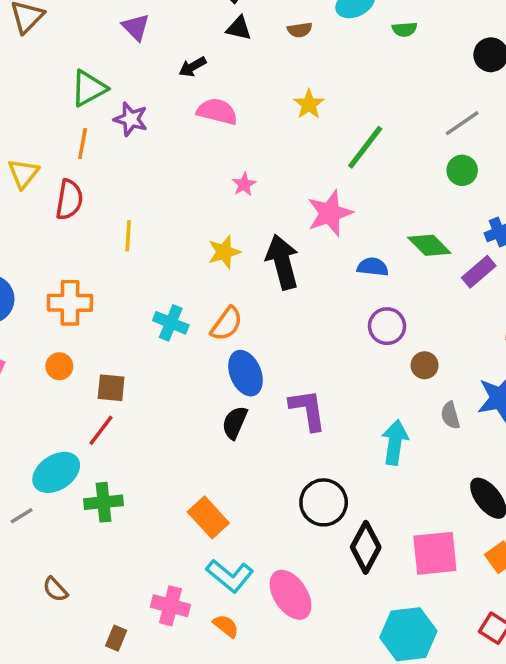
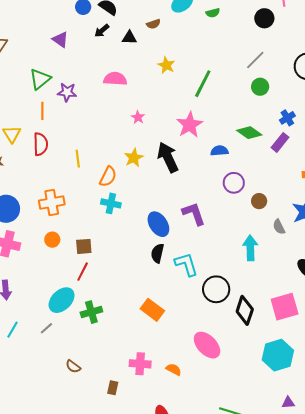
black triangle: (239, 28) -> (129, 38), moved
black arrow: (193, 67) -> (102, 31), moved
orange semicircle: (227, 324) -> (108, 177), moved
purple L-shape: (308, 410) -> (194, 214), moved
cyan L-shape: (230, 576) -> (186, 264), moved, turned -136

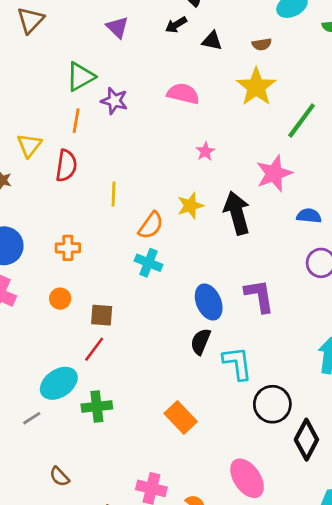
brown semicircle: (153, 24) -> (262, 44), moved
yellow star: (166, 65) -> (256, 87), size x1.6
orange cross: (52, 203) -> (68, 248), size x0.7

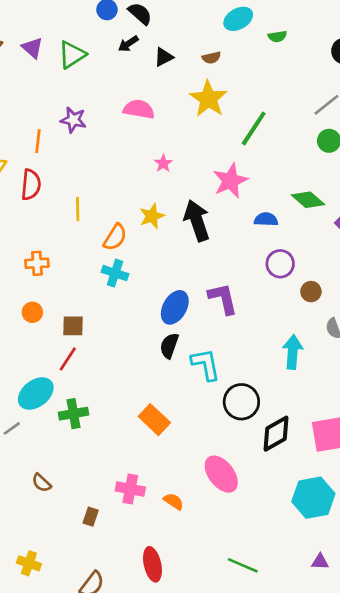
purple triangle: (117, 27) -> (32, 48), moved
black triangle: (212, 41) -> (164, 57), turned -36
green triangle: (81, 77) -> (72, 55), moved
blue ellipse: (209, 302) -> (175, 307), turned 56
black diamond: (306, 440) -> (276, 434), turned 36

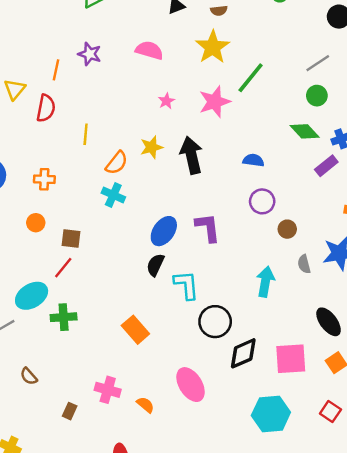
pink star: (230, 181) -> (215, 102), moved
green diamond: (308, 200) -> (305, 131), moved

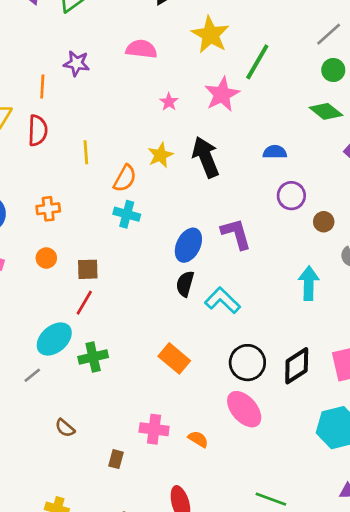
cyan L-shape: (186, 285) -> (223, 300), turned -32
black circle: (215, 322) -> (247, 363), moved

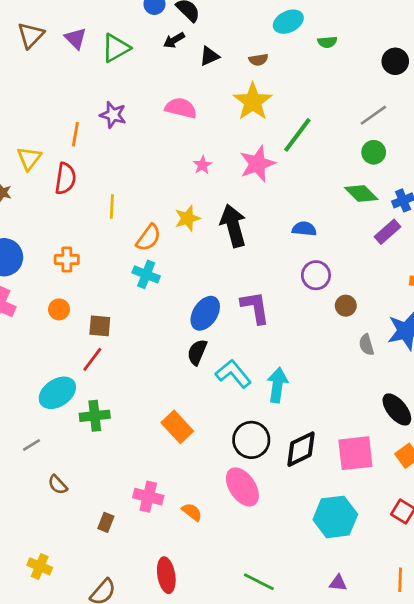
cyan arrow: (309, 283) -> (277, 385), moved
gray line: (32, 375) -> (32, 445), moved

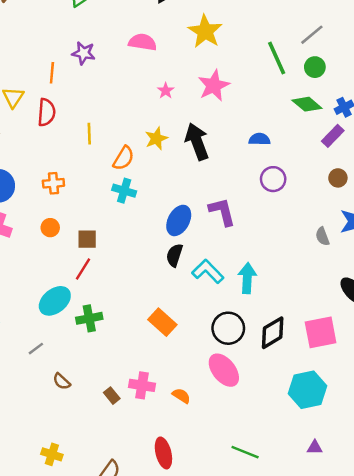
green line: (297, 135) -> (277, 58), moved, turned -56
brown circle: (346, 306) -> (338, 178), moved
brown rectangle: (106, 522) -> (112, 396), moved, turned -56

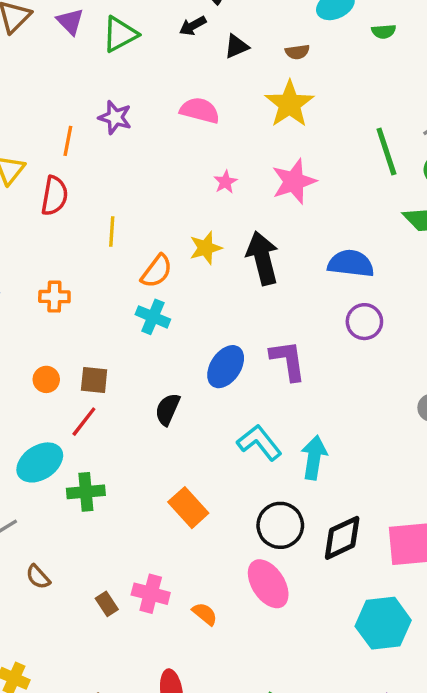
blue semicircle: (259, 139) -> (351, 264), size x1.5
orange circle: (50, 228) -> (46, 379), moved
black semicircle: (174, 255) -> (168, 409), moved

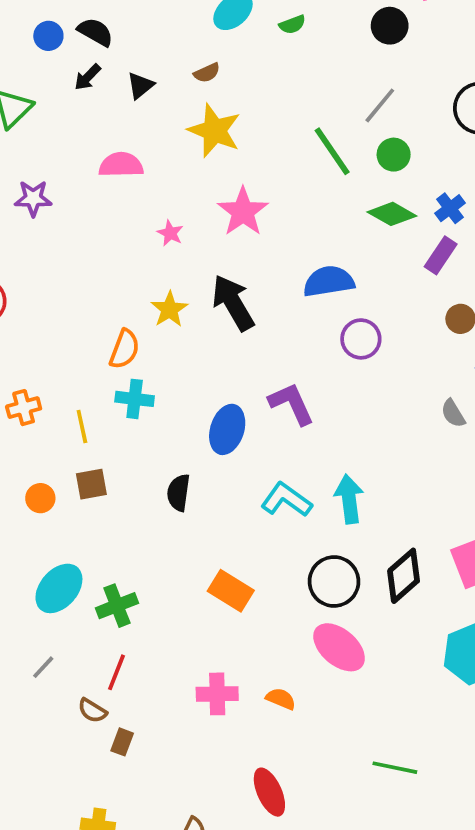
yellow line: (112, 232) -> (82, 427), moved
red line: (84, 422) -> (116, 672), moved
brown rectangle: (107, 604) -> (122, 742), moved, turned 70

